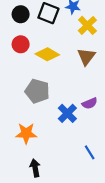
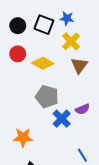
yellow cross: (87, 25) -> (71, 41), moved
gray pentagon: (37, 91) -> (47, 97), moved

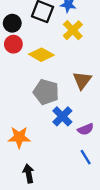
black circle: (18, 26) -> (12, 23), moved
brown triangle: (79, 65) -> (82, 80), moved
purple semicircle: (82, 109) -> (86, 129), moved

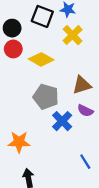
brown triangle: (82, 80) -> (82, 85), turned 36
purple semicircle: (86, 129) -> (85, 111), moved, turned 49

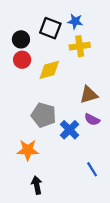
yellow cross: (73, 35) -> (80, 46), turned 36
yellow diamond: (41, 59) -> (49, 70), turned -45
gray pentagon: (46, 97) -> (44, 115), moved

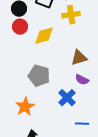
blue cross: (70, 130) -> (67, 98), moved
orange star: (28, 150) -> (25, 107), turned -30
blue line: (92, 169) -> (82, 124), turned -56

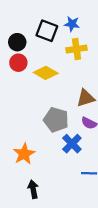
yellow diamond: (44, 36) -> (46, 73), turned 45
gray pentagon: (39, 76) -> (56, 120), moved

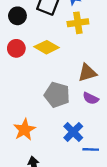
red circle: (18, 63) -> (16, 48), moved
blue cross: (72, 144) -> (73, 132), moved

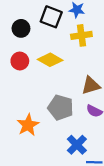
orange star: (24, 130) -> (28, 125), moved

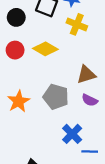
yellow cross: (81, 35) -> (77, 24), turned 30
orange star: (28, 125) -> (19, 101), moved

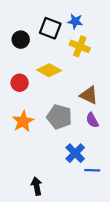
red circle: (15, 50) -> (20, 83), moved
brown triangle: (86, 75) -> (89, 95), turned 42
purple semicircle: (90, 100) -> (92, 120), turned 35

